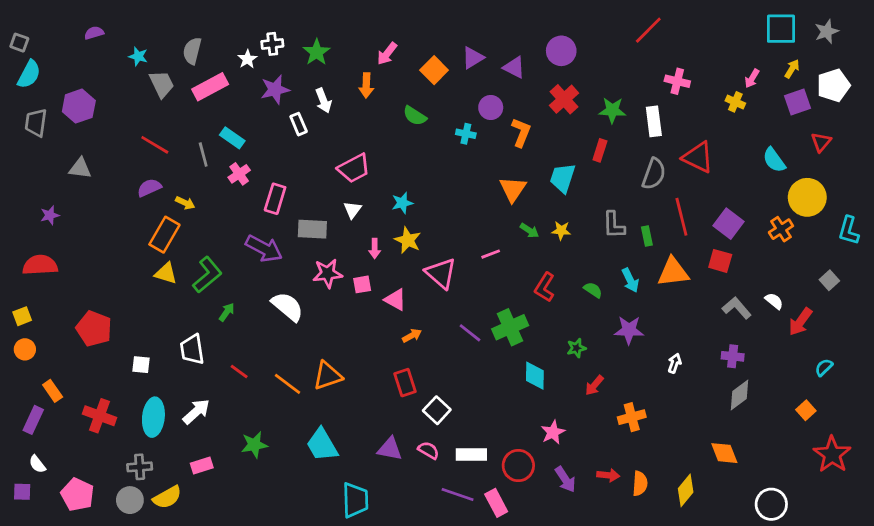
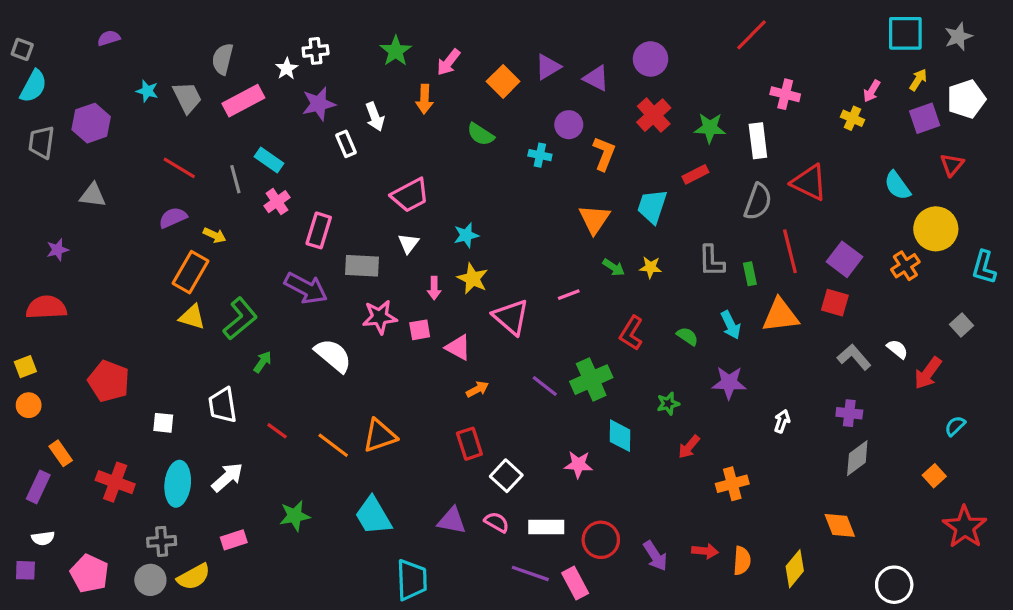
green star: (317, 52) -> (396, 51), moved
cyan star: (138, 56) -> (147, 91), moved
red rectangle: (600, 150) -> (695, 174), turned 45
pink star: (553, 432) -> (578, 464), moved, turned 30
white semicircle: (37, 464) -> (43, 538), turned -60

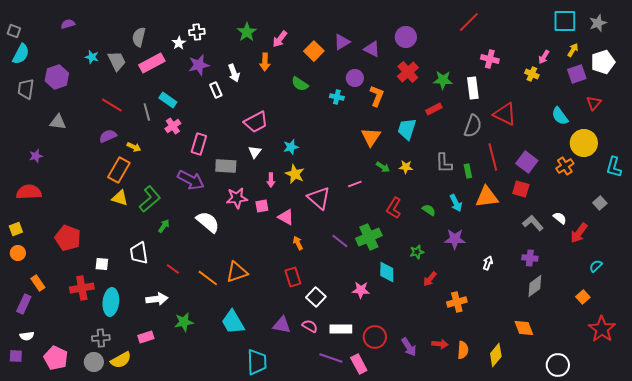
orange arrow: (477, 389) -> (298, 243), turned -88
white arrow: (227, 477) -> (157, 299), moved, turned 35
red cross: (115, 482) -> (82, 288), moved, turned -30

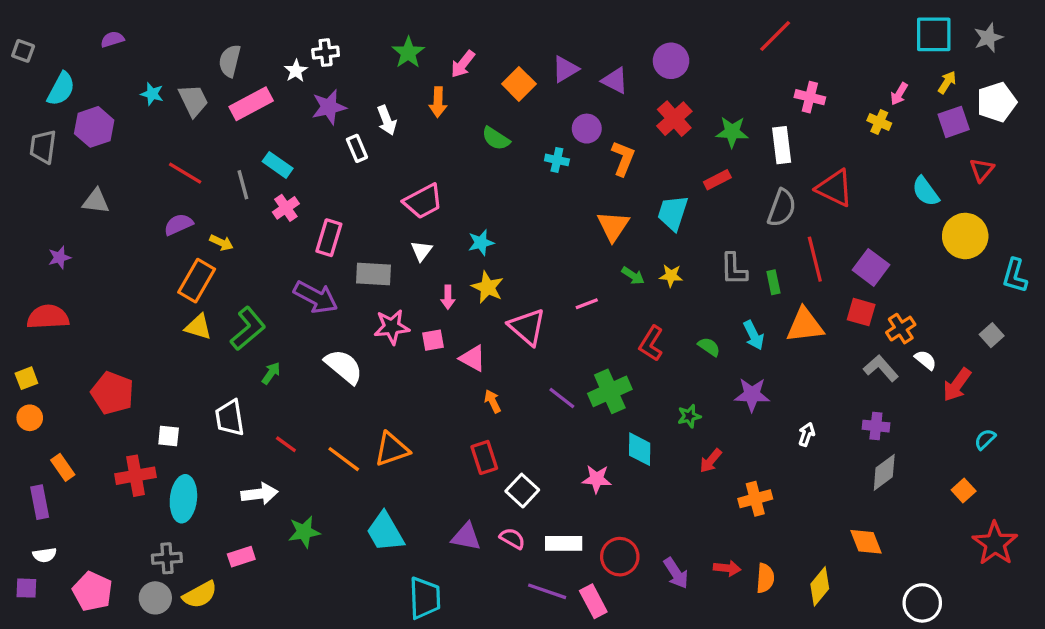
cyan semicircle: (21, 54) -> (61, 89), moved
orange cross: (565, 166) -> (901, 329), moved
purple rectangle: (24, 304) -> (40, 502), turned -36

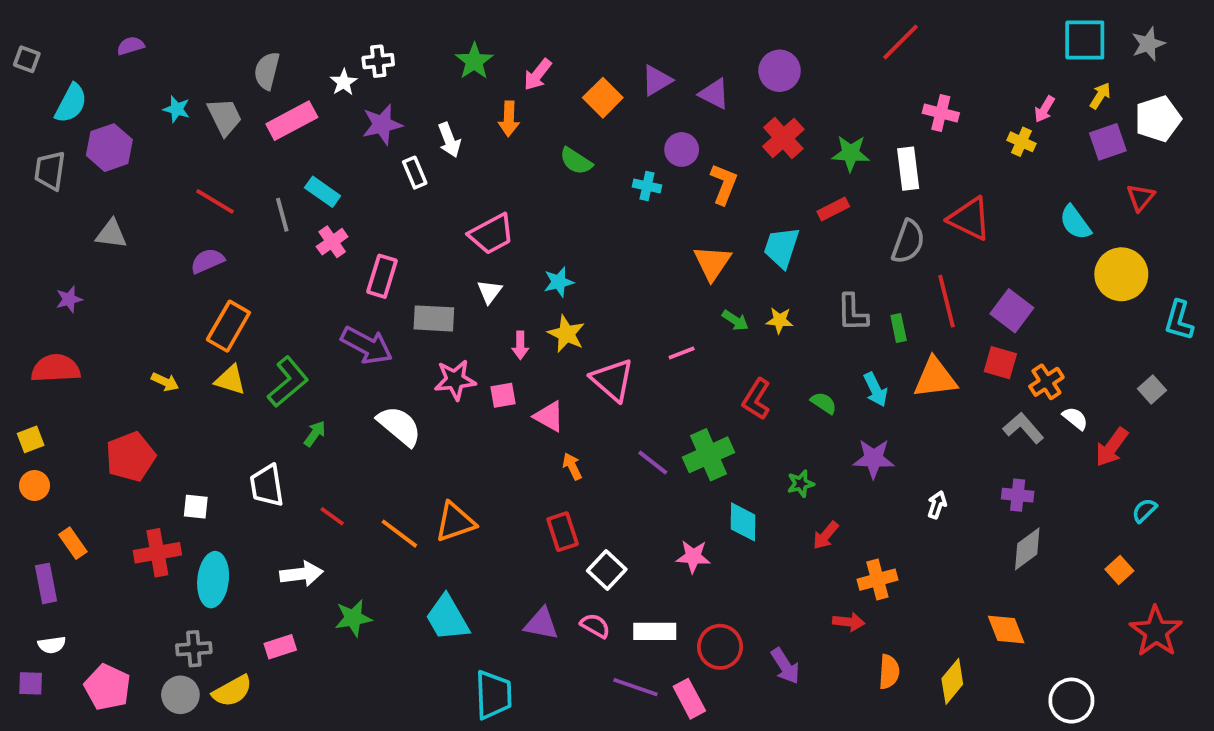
yellow arrow: (221, 243) -> (165, 382), moved
red pentagon: (112, 393) -> (131, 457), turned 30
red arrow: (727, 568) -> (849, 622), moved

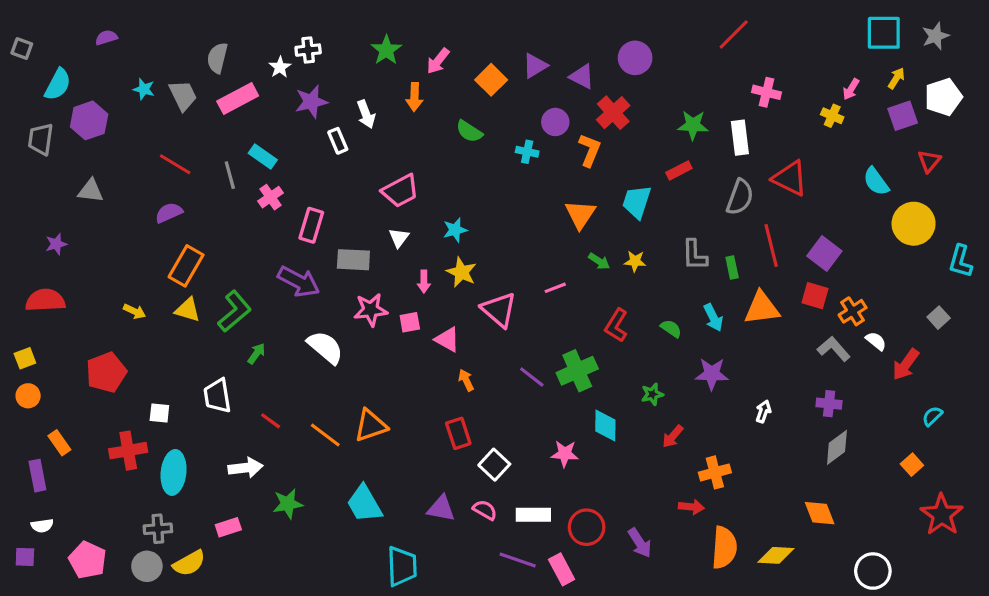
red cross: (783, 138) -> (613, 113), moved
orange semicircle: (889, 672) -> (724, 548), size x1.5
yellow diamond: (952, 681) -> (776, 555), turned 54

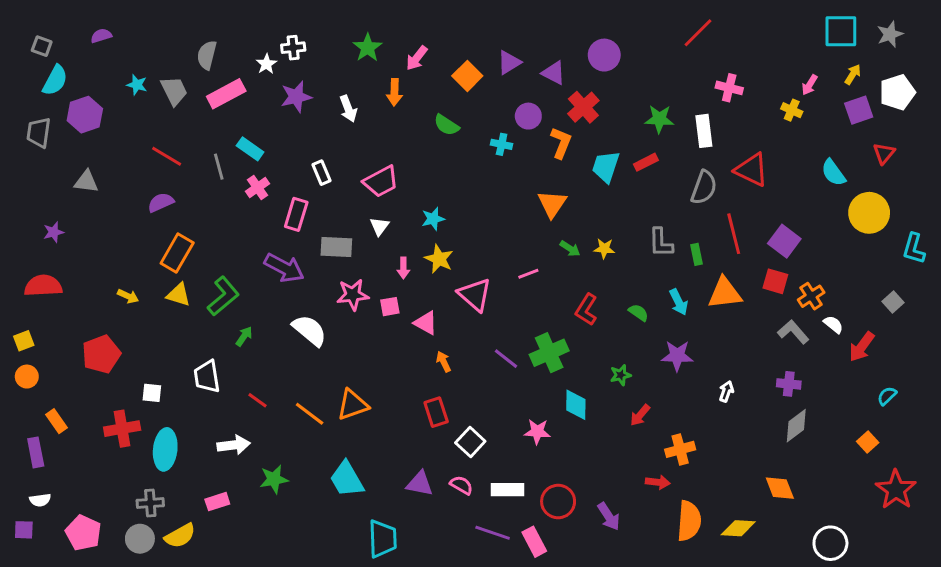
gray square: (22, 48) -> (42, 46), moved
white rectangle: (338, 141) -> (321, 173), moved
cyan trapezoid: (637, 202) -> (606, 167), moved

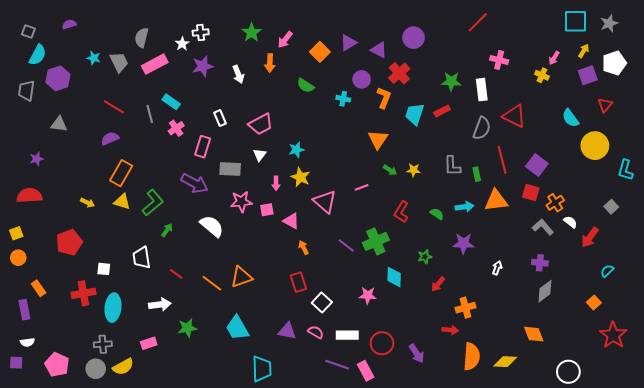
cyan arrow: (679, 302) -> (464, 207), turned -72

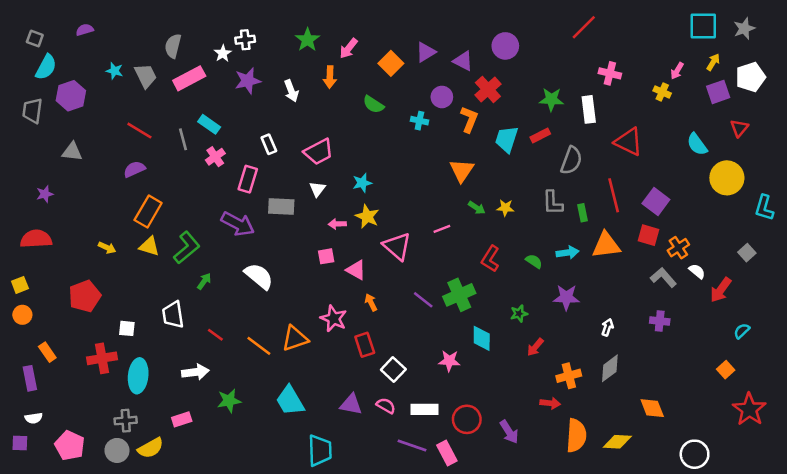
gray semicircle: (482, 128) -> (571, 160), moved
pink arrow: (276, 183) -> (337, 224), turned 88
pink star: (241, 202) -> (334, 319), moved, turned 30
gray diamond: (545, 291) -> (610, 368), moved

